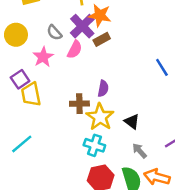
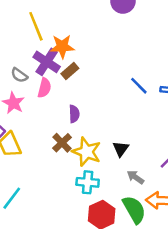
purple semicircle: (103, 89) -> (74, 114), moved
brown cross: (79, 104) -> (62, 143), turned -30
black triangle: (132, 122) -> (121, 149), turned 42

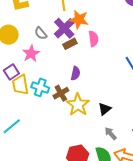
brown rectangle: (70, 71) -> (70, 44), moved
pink semicircle: (44, 88) -> (93, 39), moved, turned -35
cyan cross: (88, 182) -> (40, 87), moved

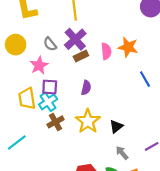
orange star: (79, 19) -> (128, 47), moved
purple square: (11, 72) -> (50, 87), moved, turned 35
cyan cross: (40, 87) -> (48, 102), turned 36
brown cross: (61, 93) -> (55, 122), moved

